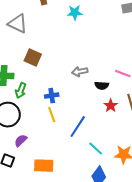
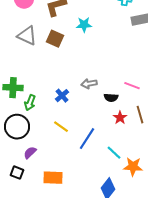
brown square: (33, 58) -> (55, 39), moved
blue cross: (52, 96) -> (62, 96), moved, turned -32
yellow line: (52, 115) -> (61, 127), turned -35
cyan line: (96, 149) -> (114, 153), moved

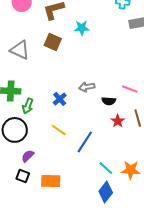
gray triangle: (27, 36) -> (20, 50), moved
cyan line: (114, 153) -> (106, 168), moved
black square: (17, 173) -> (23, 176), moved

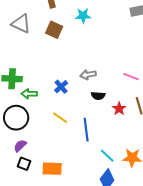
gray triangle: (20, 50) -> (21, 24), moved
black semicircle: (109, 101) -> (98, 96), moved
green arrow: (28, 106) -> (29, 94), turned 70
blue line: (85, 142) -> (86, 130), turned -40
purple semicircle: (28, 156) -> (20, 146), moved

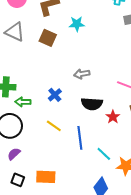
gray arrow: (88, 75) -> (82, 74), moved
black semicircle: (98, 96) -> (92, 104), size x1.5
cyan line: (107, 156) -> (104, 154), moved
black square: (24, 164) -> (18, 180), moved

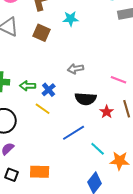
green arrow: (23, 102) -> (28, 86), moved
yellow line: (54, 126) -> (43, 109), moved
blue line: (80, 138) -> (74, 133), turned 65

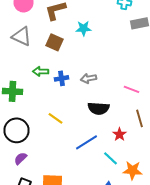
green arrow: (28, 86) -> (40, 71), moved
blue cross: (49, 90) -> (62, 78), moved, turned 32
red star: (107, 112) -> (120, 134), moved

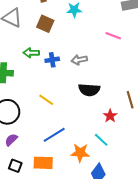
pink line: (132, 89) -> (113, 36), moved
blue line: (86, 142) -> (54, 135), moved
orange star: (132, 170) -> (80, 153), moved

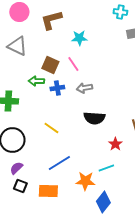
brown square: (45, 24) -> (50, 65), moved
pink line: (113, 36) -> (73, 64), moved, turned 35
cyan line: (101, 140) -> (106, 168), turned -63
black square: (15, 166) -> (20, 186), moved

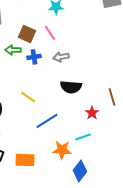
blue line: (59, 163) -> (47, 121), moved

